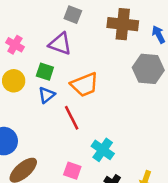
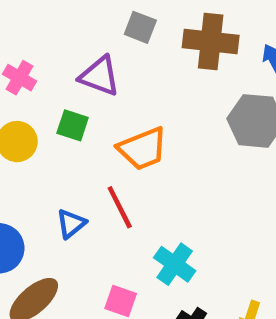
gray square: (73, 15) -> (140, 27), moved
blue triangle: (47, 95) -> (71, 224), moved

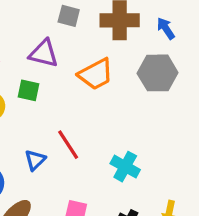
orange trapezoid: (143, 149) -> (96, 74), moved
cyan cross: (175, 264) -> (125, 167), moved

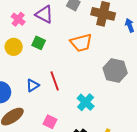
purple triangle: (44, 53) -> (44, 14), moved
gray hexagon: (158, 73) -> (115, 71), moved

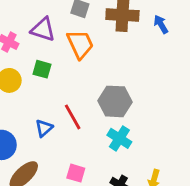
orange trapezoid: (81, 43) -> (80, 44), moved, turned -90
gray hexagon: (115, 71) -> (115, 101), moved

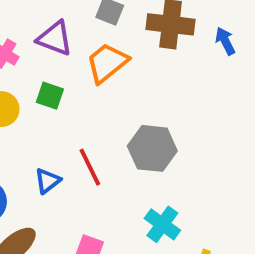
orange trapezoid: (80, 44) -> (107, 63), turned -108
cyan cross: (119, 138) -> (162, 224), moved

